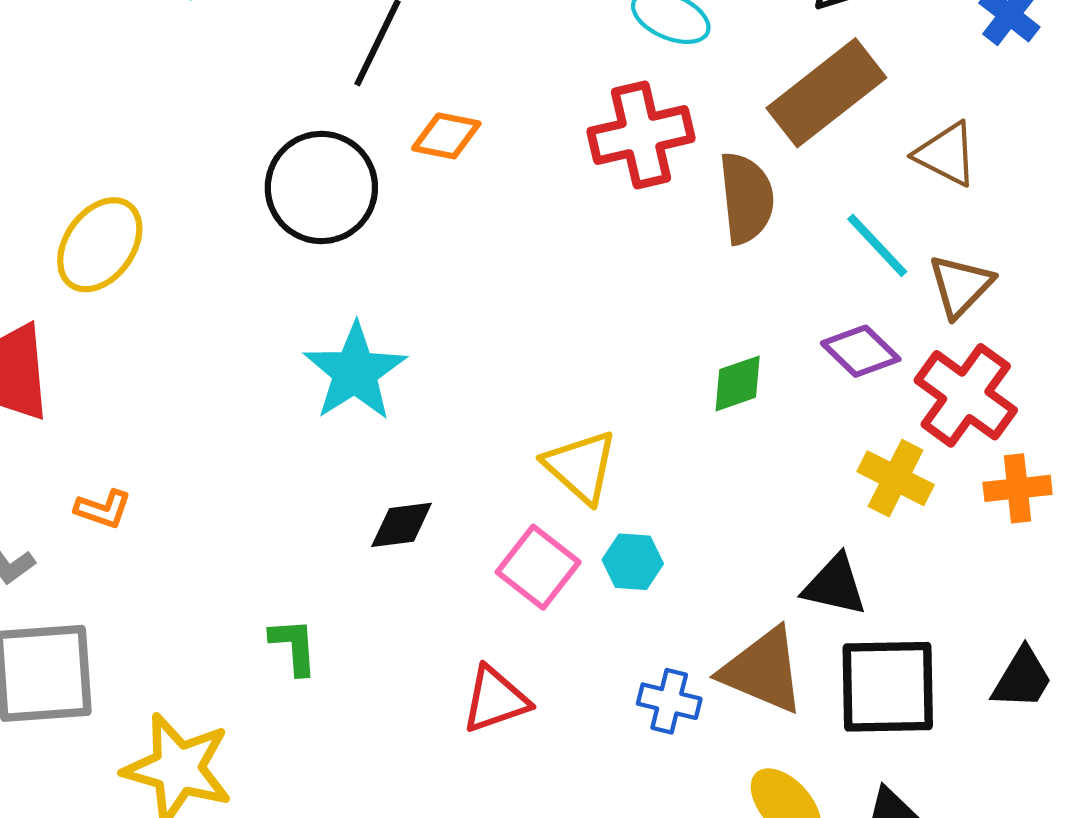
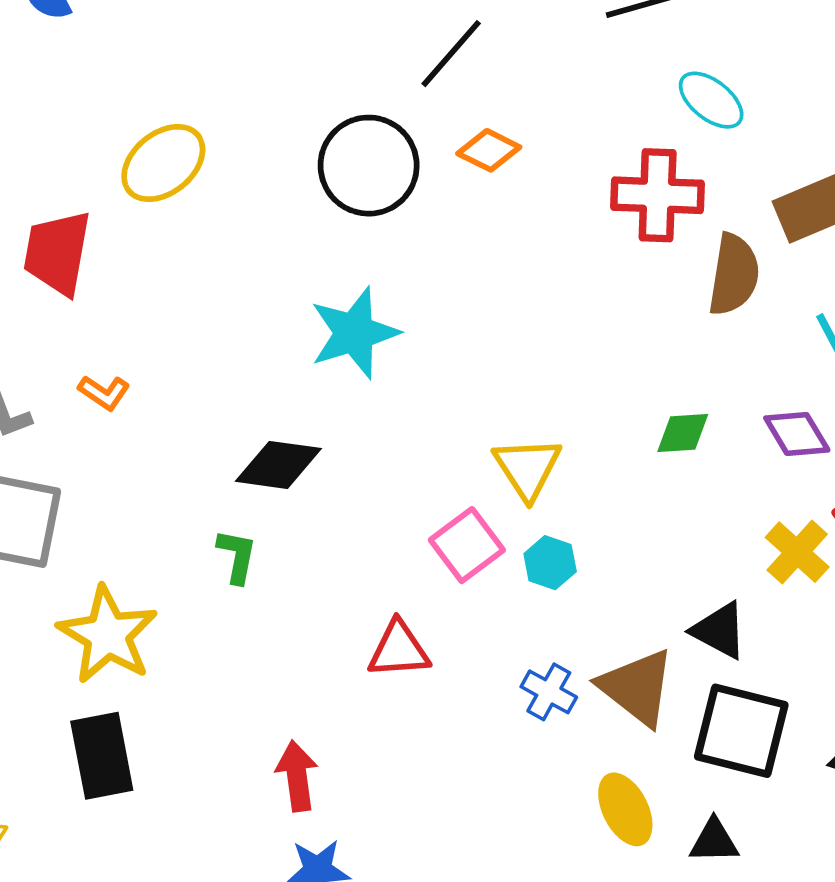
black diamond: (402, 525) -> (278, 465), moved, size x1.4

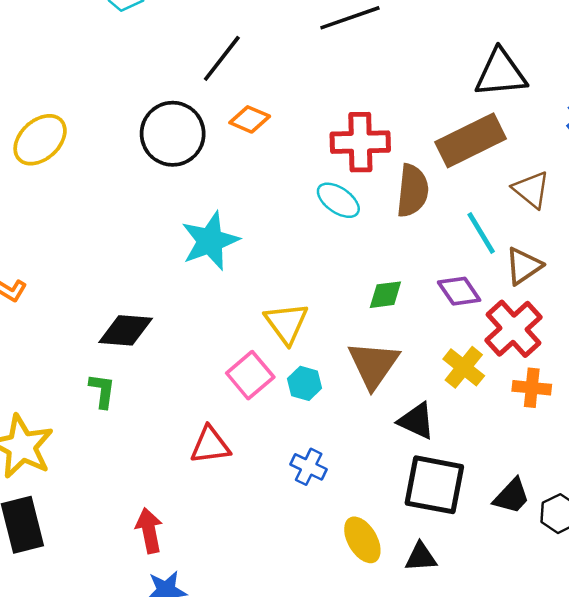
cyan ellipse: (711, 100) -> (338, 200), moved
cyan star: (354, 333) -> (210, 241), moved
brown triangle: (637, 687) -> (373, 365), moved, turned 30

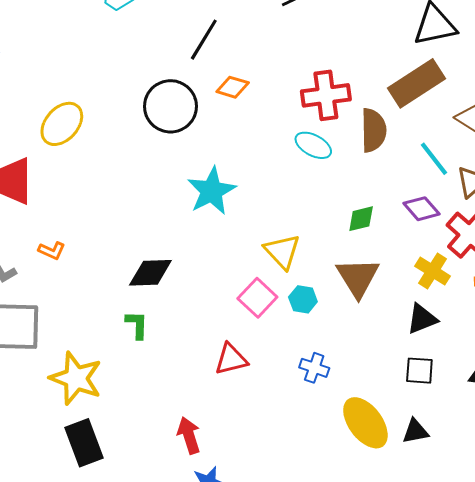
black triangle: (416, 421) -> (422, 319), moved, turned -40
black square: (434, 485) -> (419, 371), size x0.6
yellow ellipse: (362, 540) -> (365, 423), size x1.4

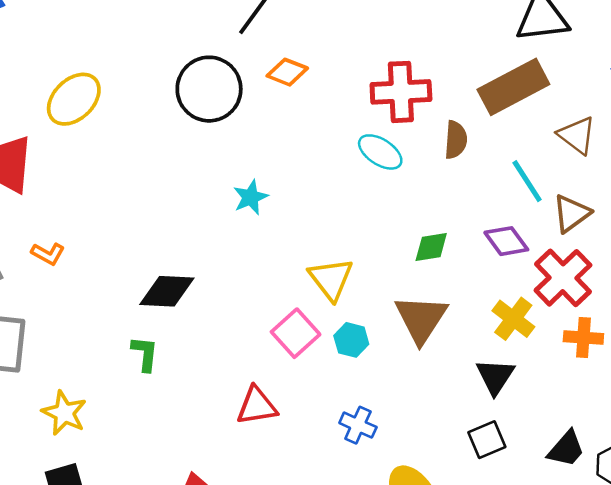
brown semicircle: (373, 130) -> (456, 140), size x0.7
cyan star: (212, 191) -> (251, 197), size x0.6
black triangle: (422, 319) -> (495, 376), turned -40
black square: (419, 371) -> (487, 440), turned -32
yellow star: (76, 378) -> (64, 413), size x0.7

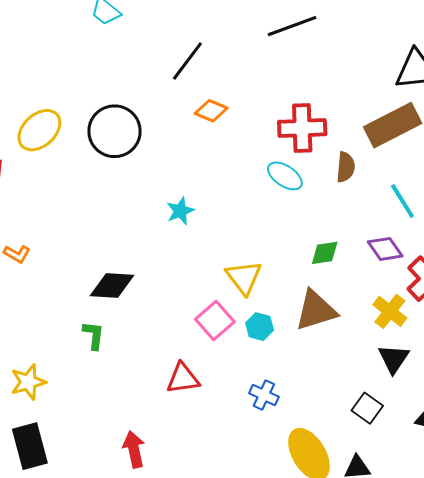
black circle: (209, 89) -> (115, 131), moved
brown triangle: (421, 319) -> (316, 310), turned 39
black triangle: (495, 376) -> (394, 359), moved
yellow star: (64, 413) -> (28, 382), turned 30
black square: (487, 440) -> (367, 408), turned -32

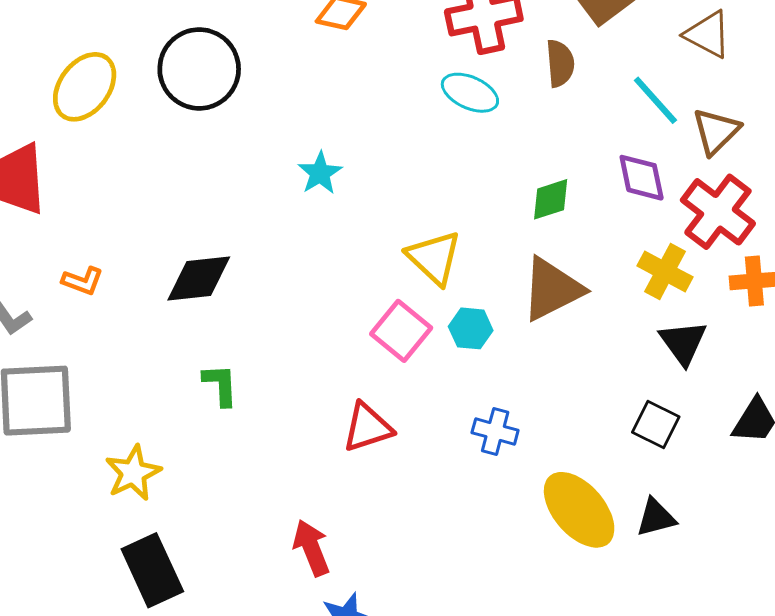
purple diamond: (385, 249) -> (642, 178), turned 33
black diamond: (112, 285) -> (199, 278), moved

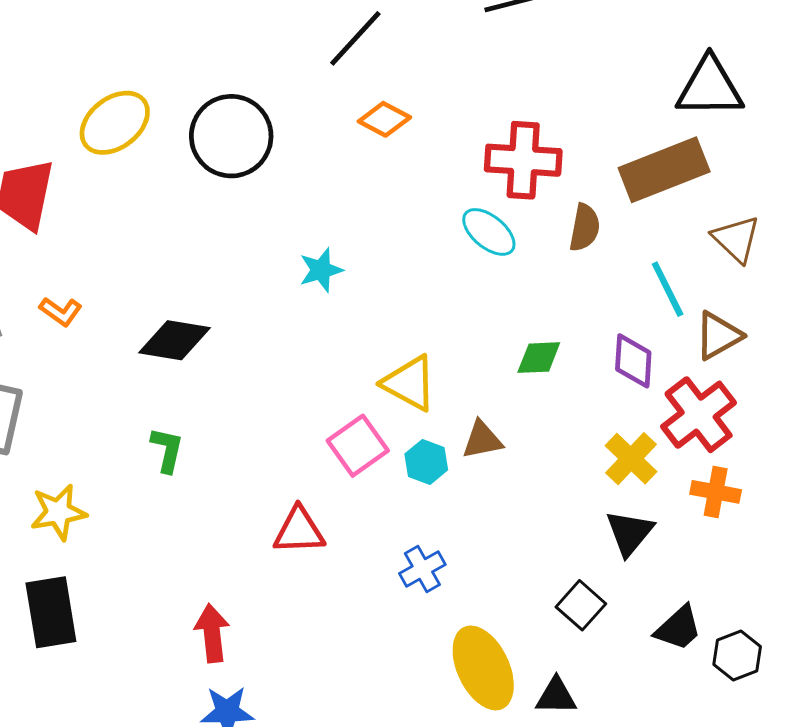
yellow triangle: (434, 258) -> (409, 383), turned -30
brown triangle: (552, 289) -> (482, 440), moved, size x0.6
blue cross: (495, 431) -> (422, 569), turned 30

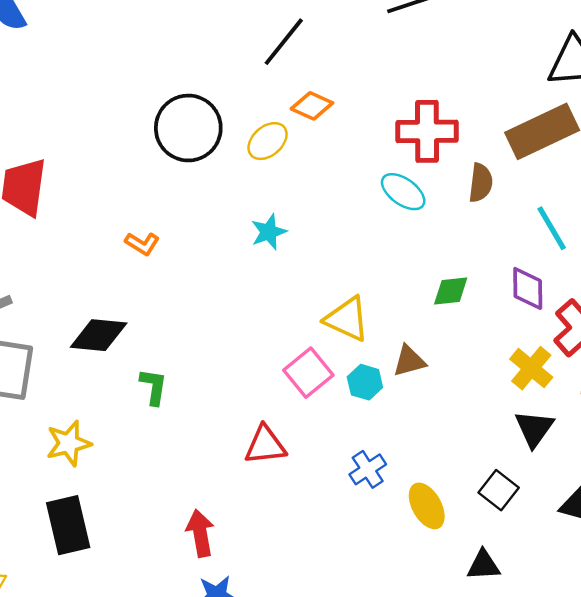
yellow ellipse: (115, 123) -> (268, 141), moved, size x0.7
orange L-shape: (61, 312) -> (142, 244), moved
black diamond: (175, 340) -> (99, 335), moved
yellow ellipse: (483, 668) -> (427, 506), moved, size x0.7

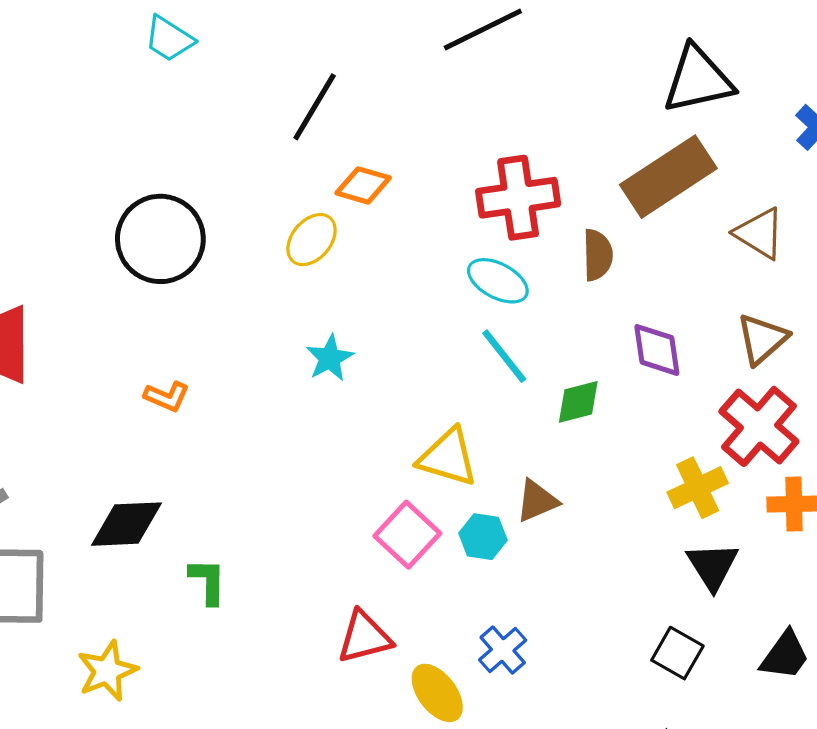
black circle: (188, 128) -> (160, 239), moved
cyan line: (552, 228) -> (504, 356), moved
purple diamond: (528, 288) -> (657, 350), moved
yellow cross: (531, 368) -> (698, 488), turned 33
yellow ellipse: (427, 506) -> (437, 693), moved

